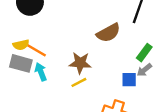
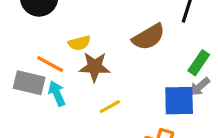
yellow semicircle: (21, 45) -> (79, 43), moved
brown star: (80, 63) -> (95, 67), moved
blue square: (129, 80) -> (179, 101), size x1.5

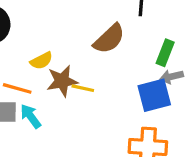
gray arrow: (200, 87) -> (172, 77), turned 40
yellow line: (110, 107) -> (83, 88), moved, turned 55

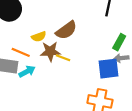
brown semicircle: (109, 39) -> (66, 30), moved
cyan arrow: (31, 116) -> (27, 71), turned 91

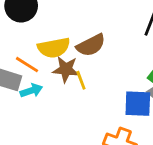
yellow semicircle: (39, 37) -> (54, 48), size x1.6
yellow line: (63, 58) -> (81, 80), turned 40

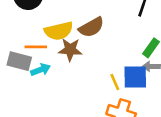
orange line: (27, 65) -> (36, 47), turned -30
yellow line: (81, 80) -> (115, 82), moved

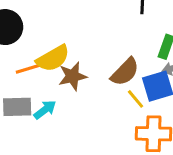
brown semicircle: (91, 27) -> (125, 72), moved
orange line: (36, 47) -> (29, 68), moved

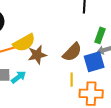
yellow line: (136, 99) -> (72, 80), moved, turned 40

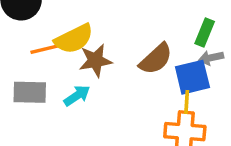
cyan arrow: (19, 77) -> (77, 96), moved
yellow line: (72, 80) -> (187, 102), moved

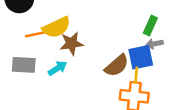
brown semicircle: (156, 59) -> (117, 66), moved

